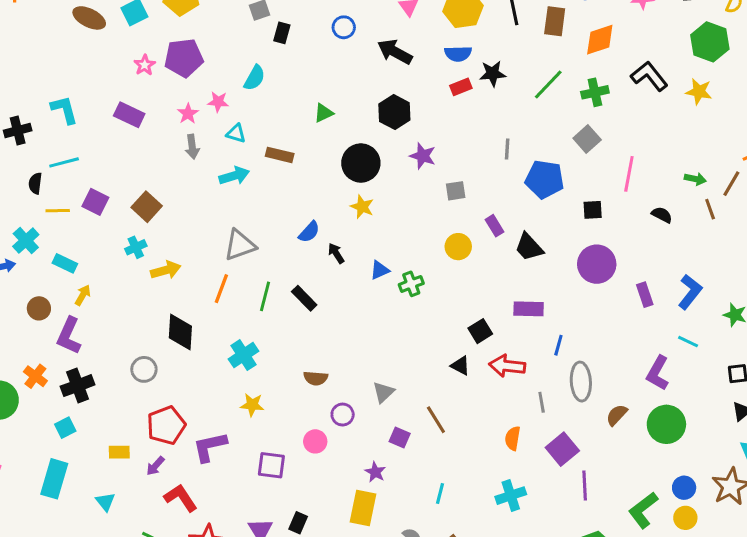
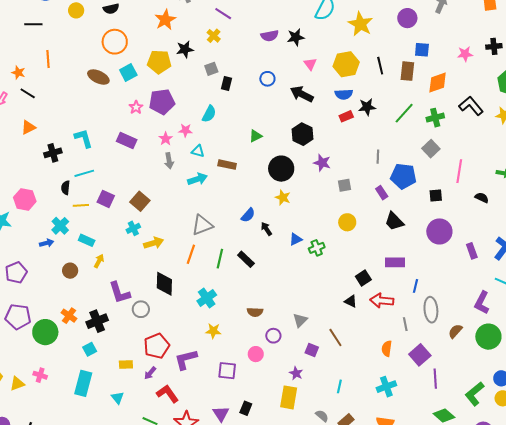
purple rectangle: (495, 226) -> (382, 193), moved
purple L-shape: (69, 336) -> (120, 293), moved, turned -40

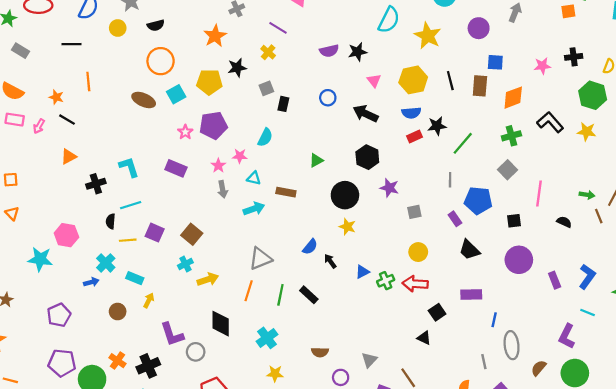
green line: (404, 113) -> (463, 143), moved
red arrow: (382, 301) -> (415, 284), moved

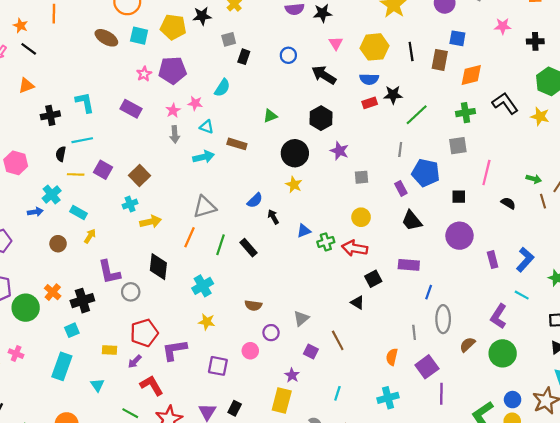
pink star: (542, 66) -> (503, 26), moved
cyan square: (176, 94) -> (139, 36), turned 36
gray square: (507, 170) -> (458, 146), turned 30

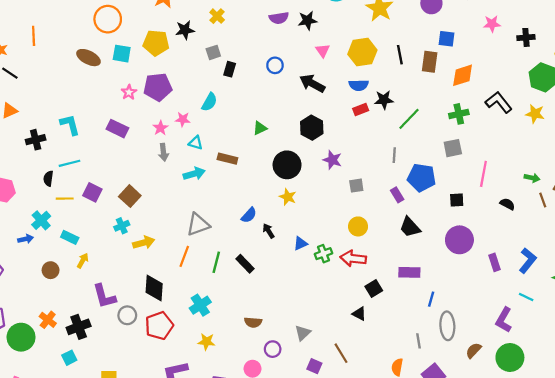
red pentagon: (144, 333) -> (159, 326), moved

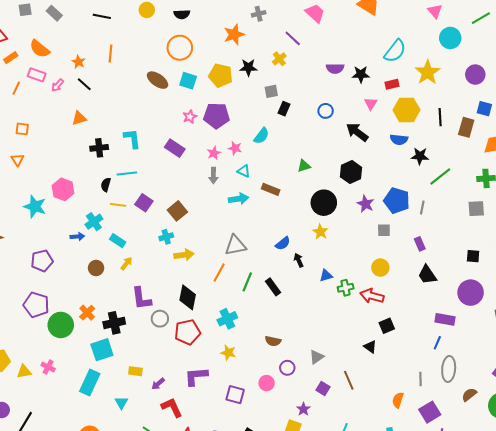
red rectangle: (361, 109) -> (392, 84), moved
blue pentagon: (422, 178) -> (397, 201), moved
purple rectangle: (409, 272) -> (445, 319), moved
cyan square: (69, 358) -> (102, 350), size x1.6

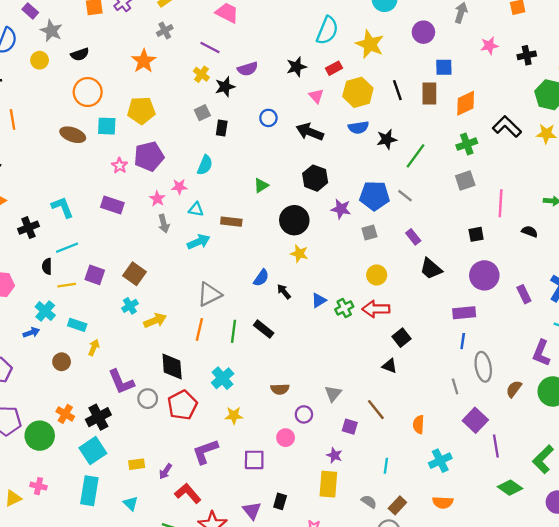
black star: (248, 67) -> (225, 87), moved
purple semicircle: (335, 68) -> (248, 69), moved
gray line: (422, 207) -> (405, 196), turned -48
orange semicircle: (398, 400) -> (419, 425), moved

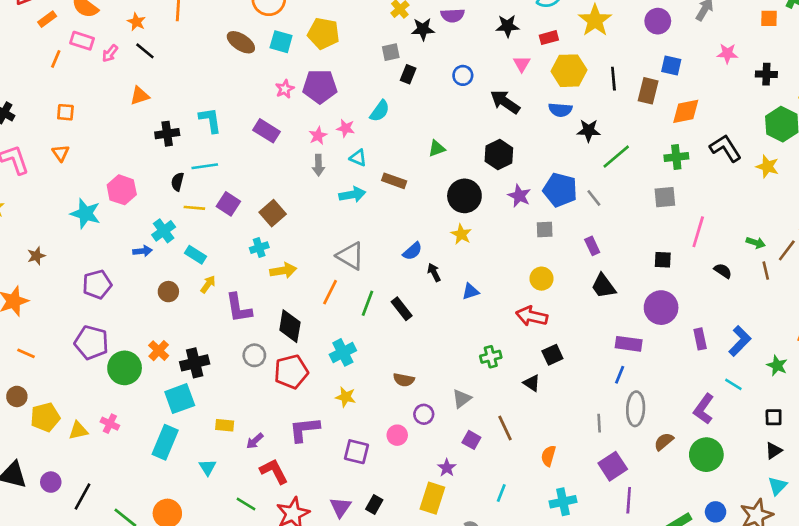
gray triangle: (209, 294) -> (350, 256), turned 44
green cross: (344, 308) -> (491, 357), moved
purple L-shape: (121, 382) -> (239, 308), moved

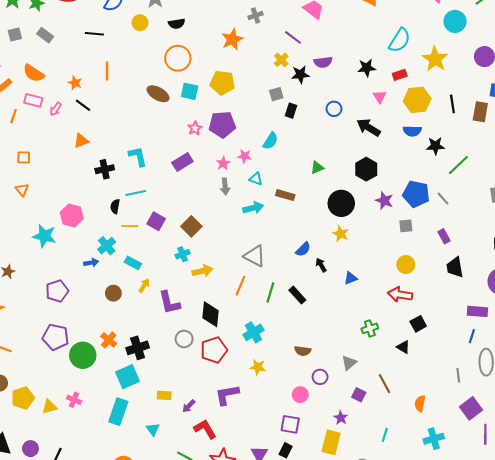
purple rectangle: (266, 131) -> (182, 162), turned -60
black trapezoid: (603, 286) -> (455, 267), turned 30
purple square: (356, 452) -> (290, 424), moved

